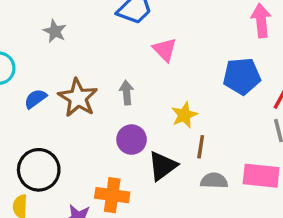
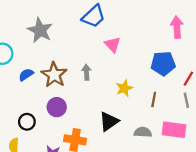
gray star: (55, 31) -> (40, 30), size x1.6
purple circle: (132, 140) -> (57, 107), moved
brown line: (201, 147) -> (154, 99), moved
black circle: (39, 170) -> (27, 122), size x0.6

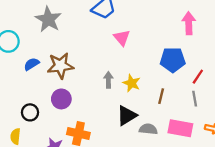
gray arrow: (86, 72) -> (108, 80), moved
brown star: (54, 75) -> (60, 66), turned 30
yellow star: (124, 88) -> (132, 83), turned -30
black triangle: (109, 121) -> (127, 116), moved

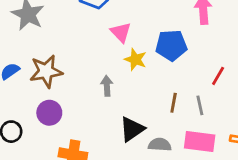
blue pentagon: (173, 60) -> (171, 45), moved
yellow star: (132, 83) -> (135, 60), moved
gray line: (195, 99) -> (200, 105), moved

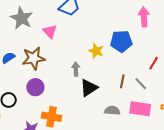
pink triangle: (121, 32) -> (50, 31), moved
gray line: (200, 105) -> (141, 84), turned -32
black triangle: (132, 129) -> (89, 88), moved

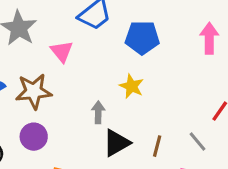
blue pentagon: (121, 41) -> (142, 38), moved
brown line: (122, 81) -> (157, 146), moved

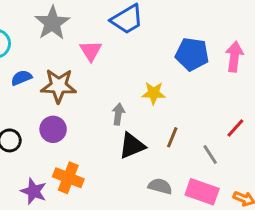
blue pentagon: (142, 38) -> (192, 54), moved
yellow star: (132, 86) -> (154, 93), turned -30
brown line: (157, 146) -> (172, 137), moved

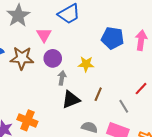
purple circle: (53, 129) -> (53, 58), moved

